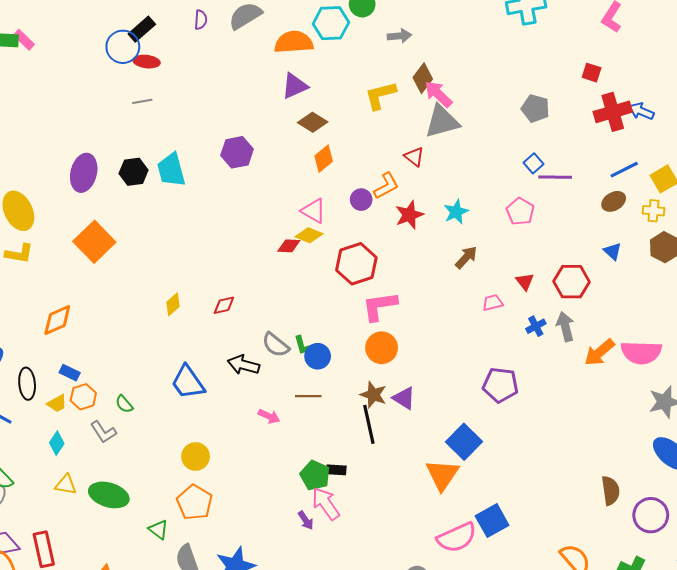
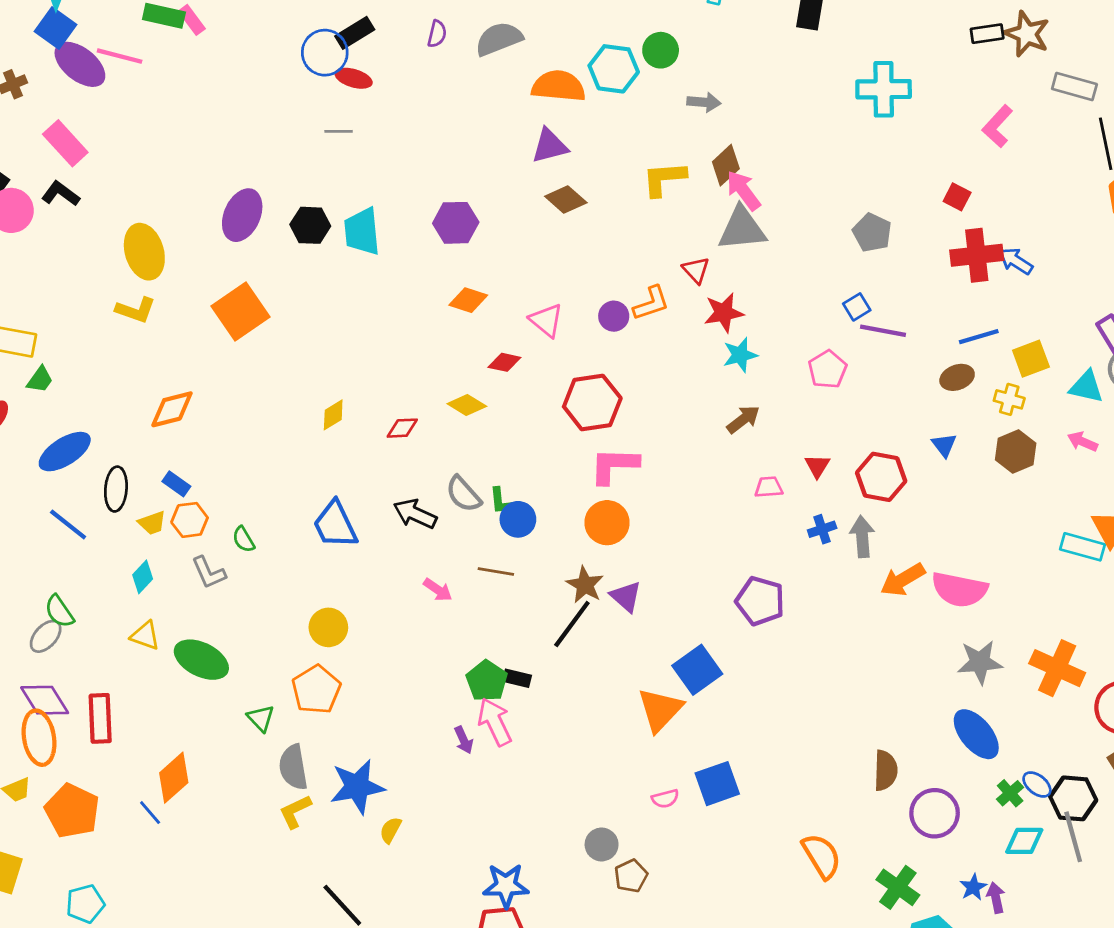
orange diamond: (324, 159) -> (468, 300), moved, turned 48
red star: (409, 215) -> (724, 313), moved
yellow diamond: (309, 235) -> (467, 405), moved
black line: (369, 424) -> (572, 624), turned 39
pink semicircle: (457, 538) -> (665, 799), size x0.5

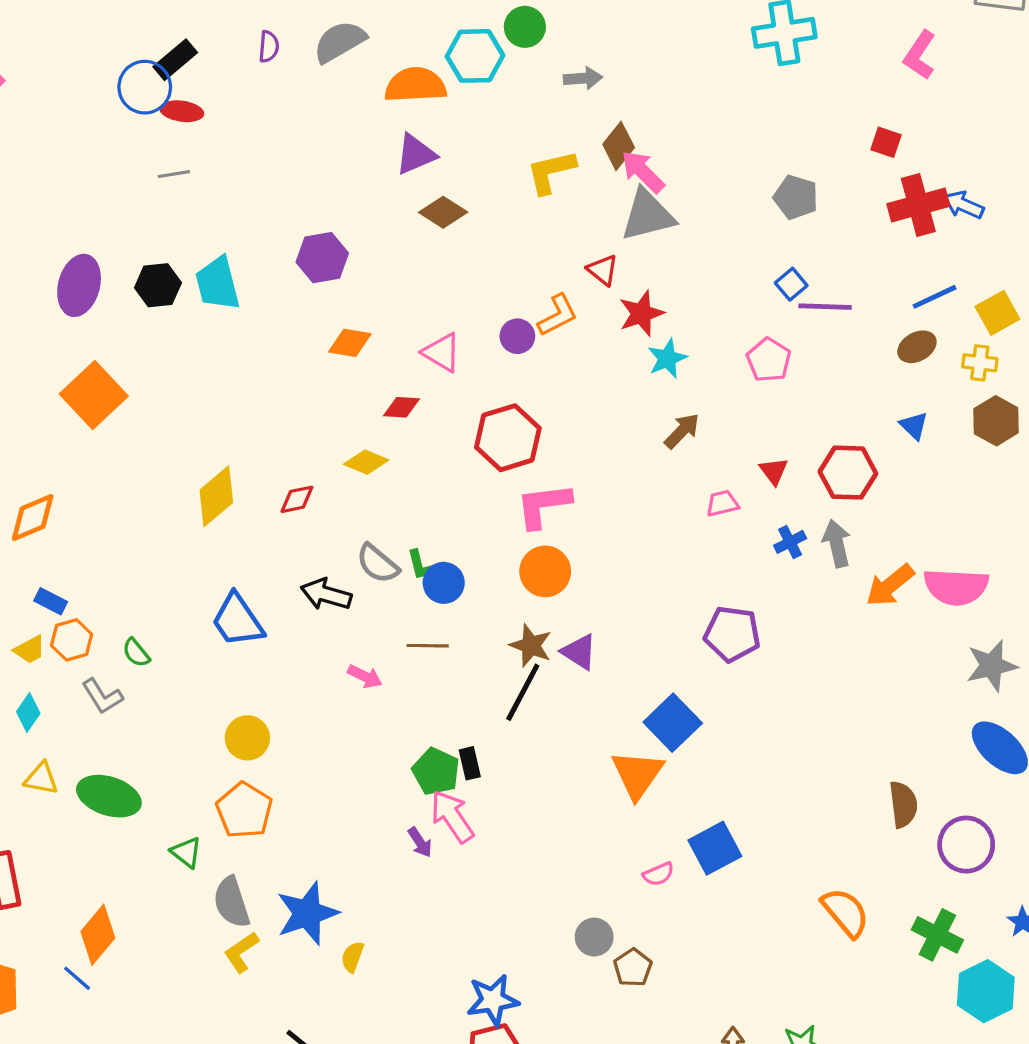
yellow diamond: (333, 415) -> (216, 496), size x1.6
black rectangle: (517, 678) -> (470, 763), turned 72

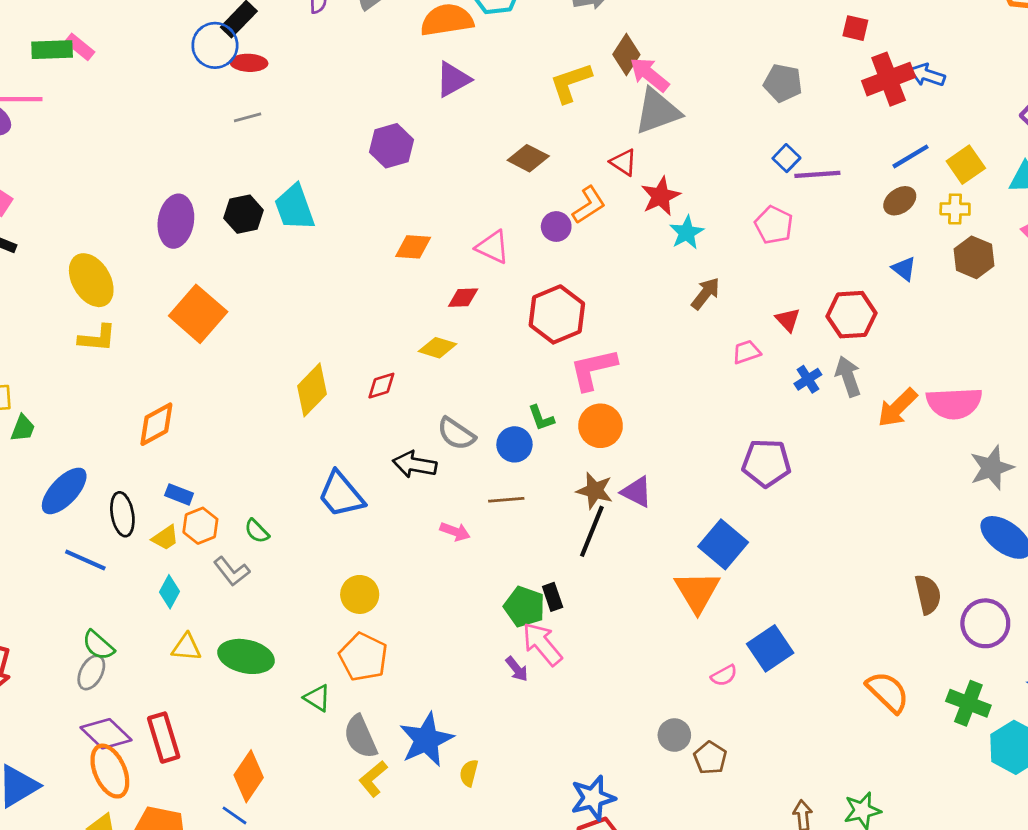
brown diamond: (443, 212) -> (528, 158), moved
purple hexagon: (322, 258) -> (391, 146), moved
green L-shape: (421, 565) -> (541, 418), moved

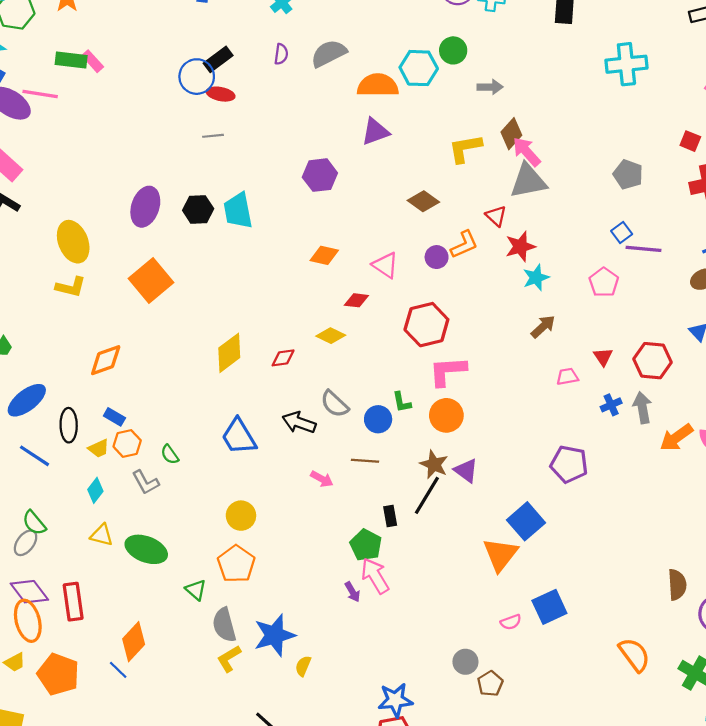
black rectangle: (553, 597) -> (390, 516), moved

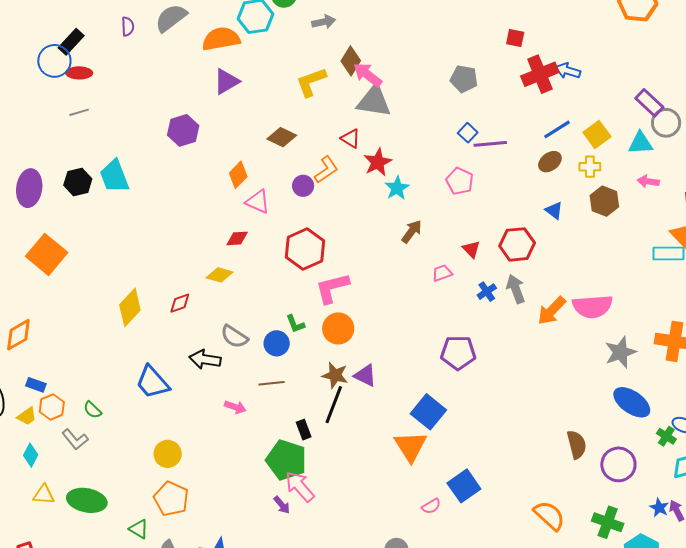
gray triangle: (528, 181) -> (374, 101), turned 30
orange diamond: (324, 255) -> (238, 175), moved, turned -48
green pentagon: (366, 545) -> (286, 460), size x1.4

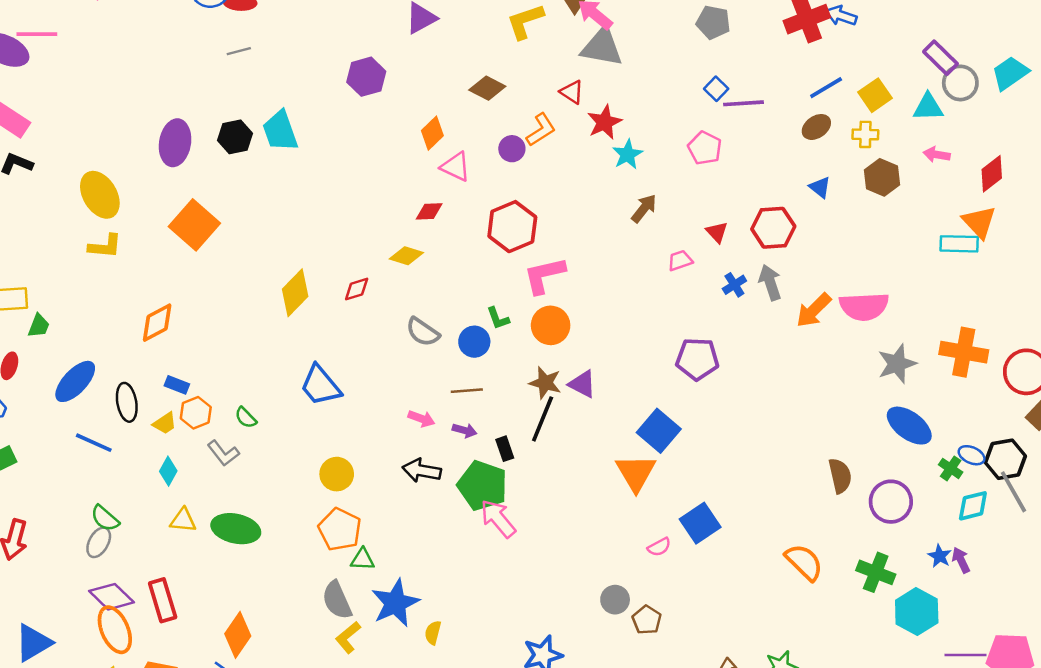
black arrow: (205, 359) -> (422, 471), moved
purple arrow: (282, 505) -> (465, 430), moved, turned -36
green triangle: (139, 529) -> (362, 559), moved, turned -30

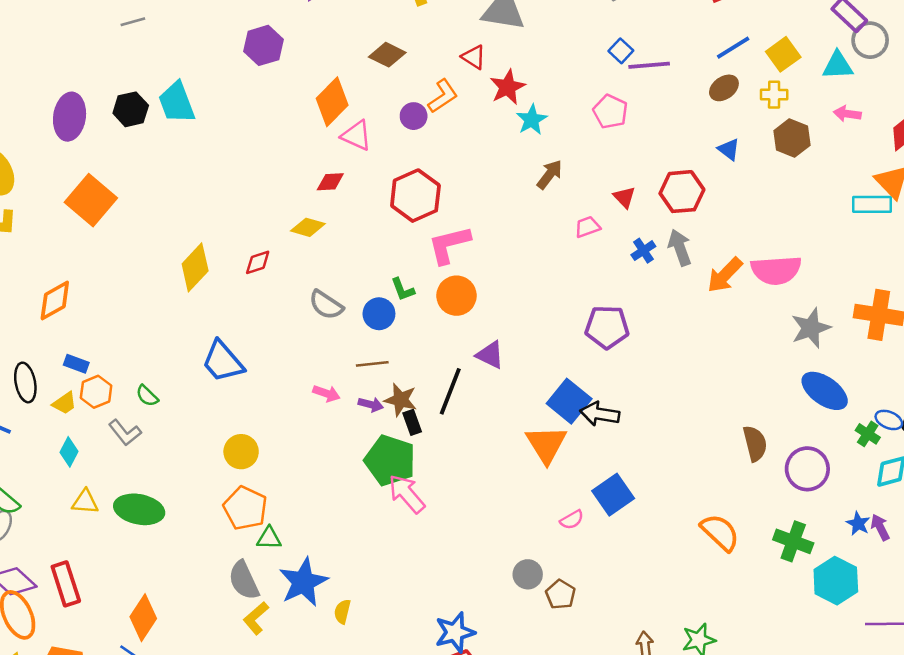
orange diamond: (432, 133) -> (332, 102), size x1.4
brown star: (545, 383) -> (401, 400), moved
black arrow: (422, 471) -> (600, 414), moved

